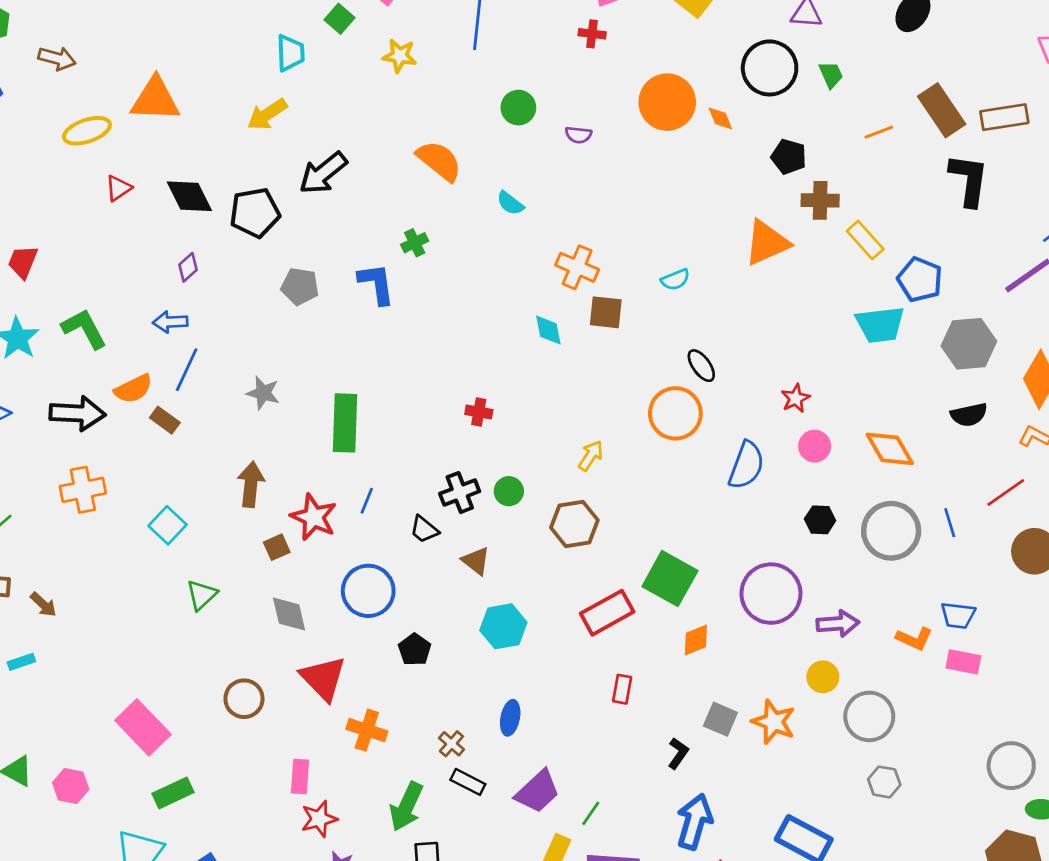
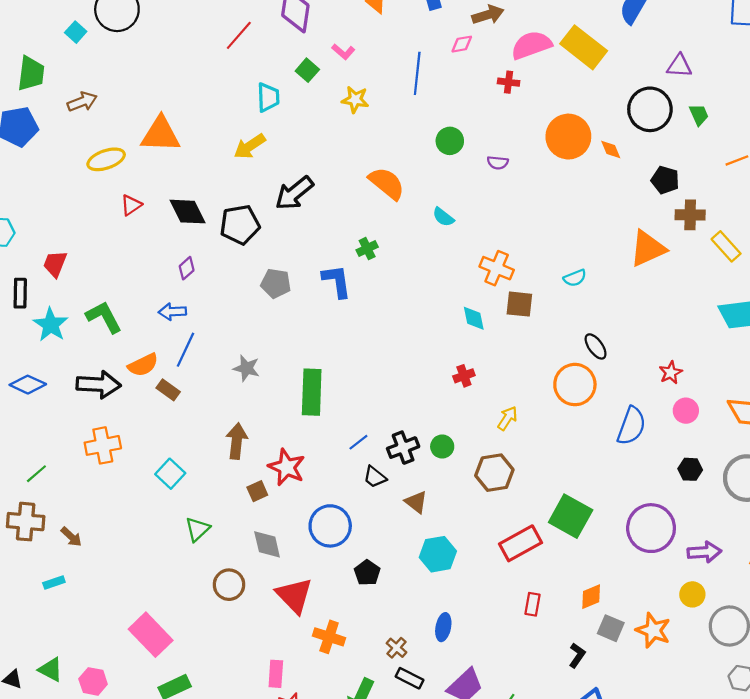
brown arrow: (57, 58) -> (82, 102), turned -36
red cross: (479, 412) -> (464, 376), moved, turned -30
blue line: (367, 501) -> (358, 442), moved, turned 30
orange diamond: (696, 640) -> (591, 597), moved
brown circle: (244, 699) -> (229, 585), moved

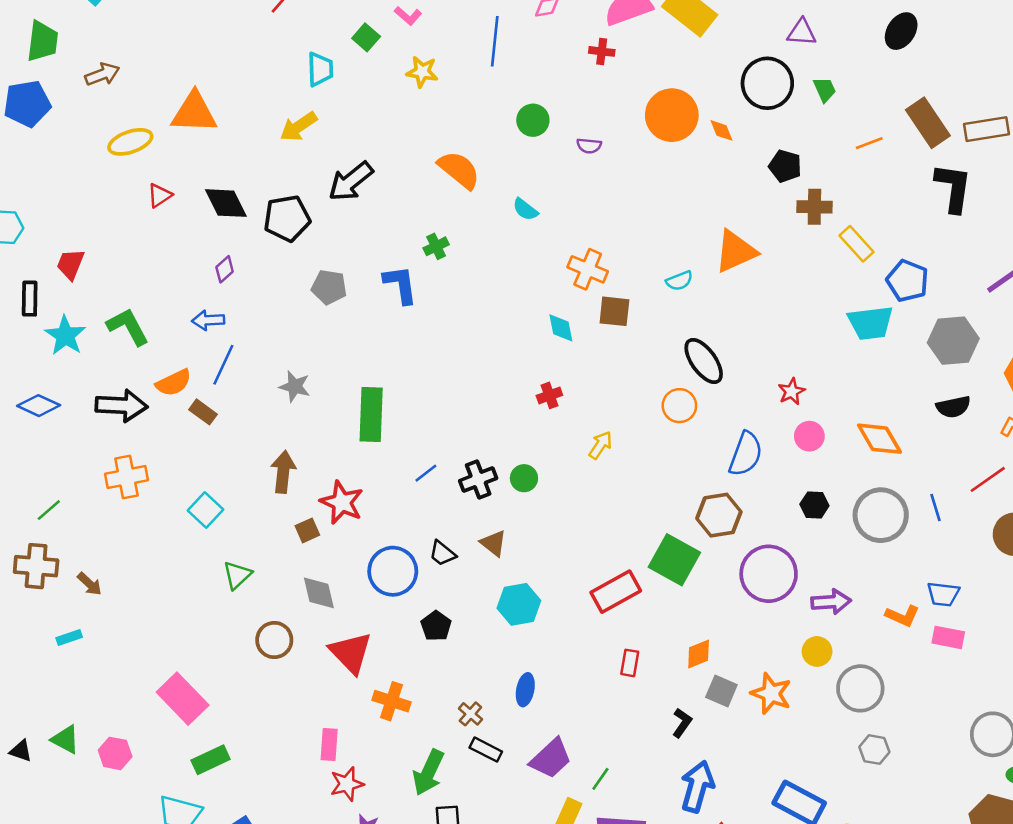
orange triangle: (648, 249) -> (735, 251), moved
black ellipse: (596, 346) -> (704, 361), size x1.5
orange circle: (575, 385) -> (679, 406), size x0.7
brown hexagon: (494, 473) -> (719, 515), moved
black trapezoid: (375, 477) -> (442, 553), moved

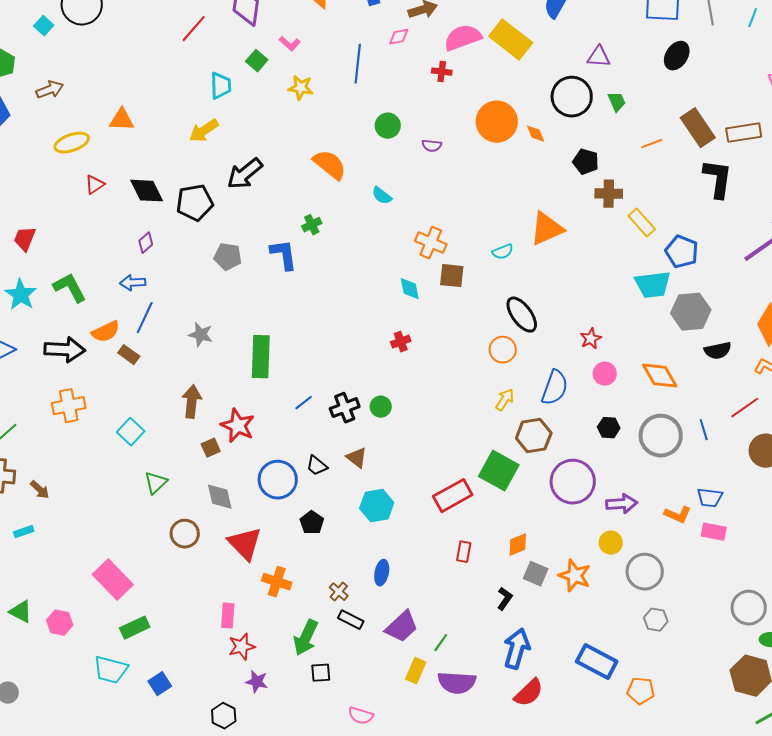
orange triangle: (194, 113) -> (122, 120), size x0.7
gray hexagon: (953, 341) -> (691, 312), moved
yellow arrow: (600, 445) -> (505, 400), moved

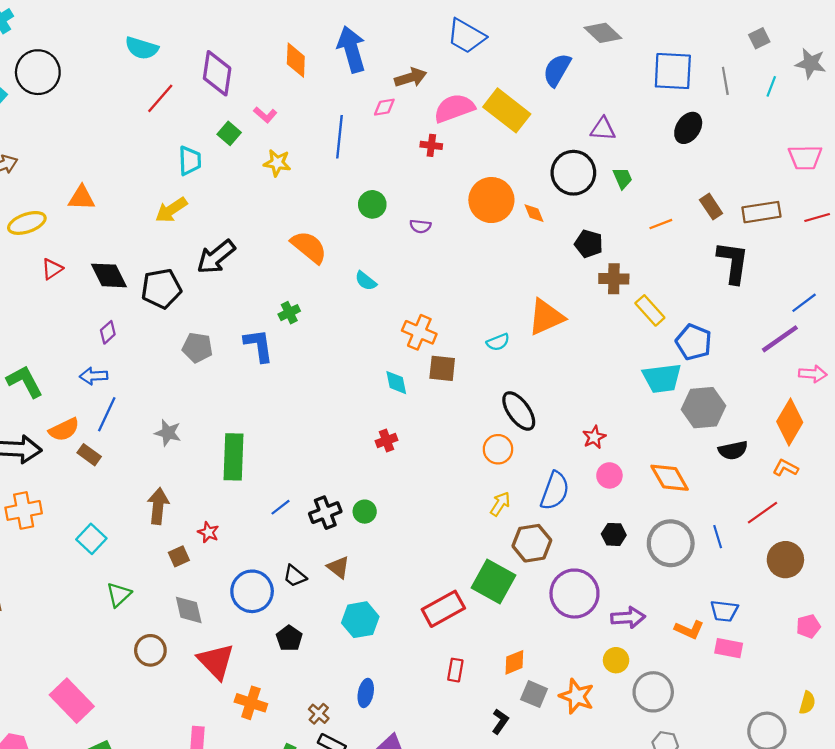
brown rectangle: (698, 128) -> (711, 207), size x0.6
red star: (238, 426) -> (208, 532), size x0.6

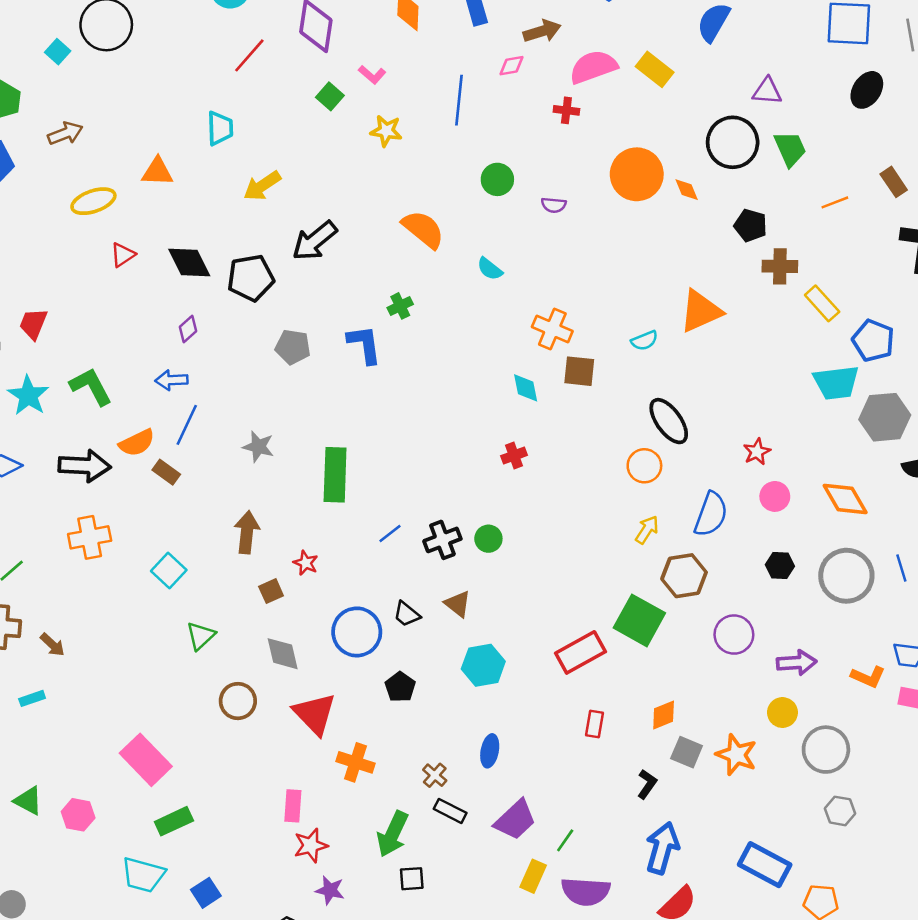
yellow rectangle: (507, 110) -> (655, 69), size x0.7
cyan trapezoid: (190, 161) -> (220, 128), moved
green trapezoid: (623, 178) -> (790, 149), size x1.4
purple circle: (574, 594) -> (734, 635), size x0.7

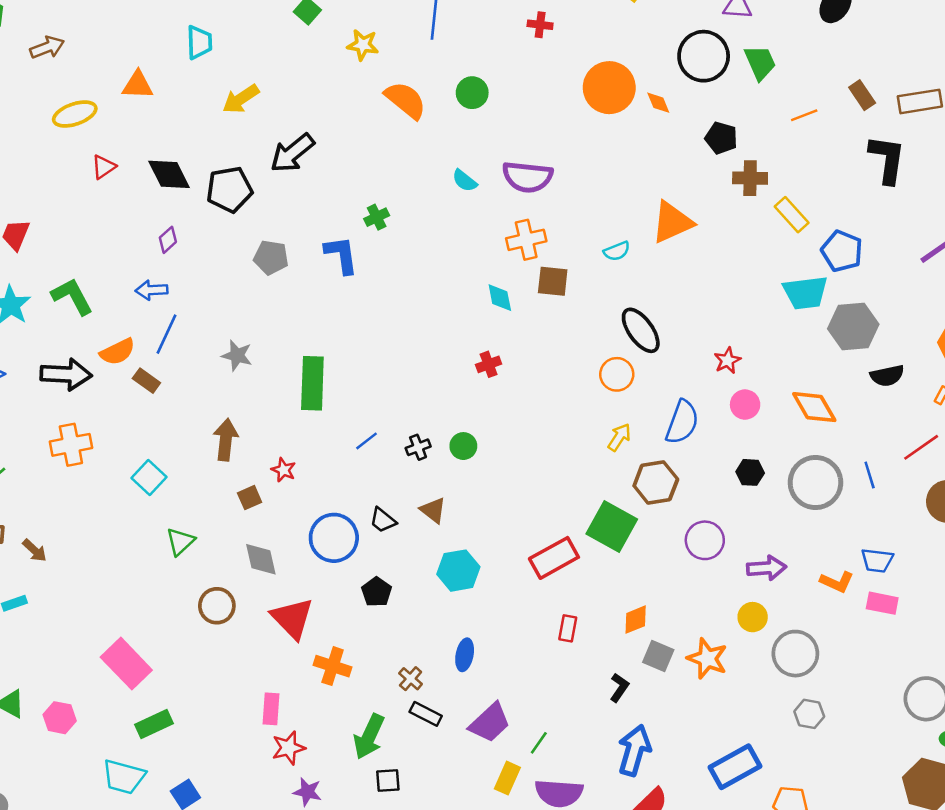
purple semicircle: (554, 205) -> (527, 177), moved, size x2.0
orange semicircle: (423, 229) -> (406, 100), moved
orange cross: (552, 329) -> (526, 240), turned -36
black cross: (442, 540) -> (418, 447), size x0.7
blue rectangle: (765, 865) -> (735, 767), turned -57

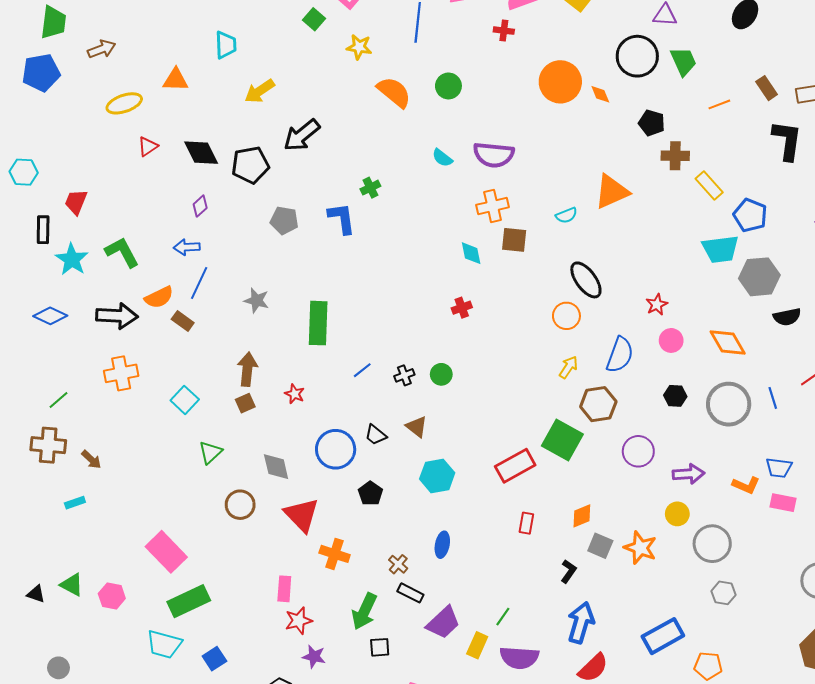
brown square: (250, 498) -> (245, 403), moved
purple trapezoid: (490, 723) -> (443, 623), moved
green rectangle: (154, 724) -> (189, 601), size x1.4

